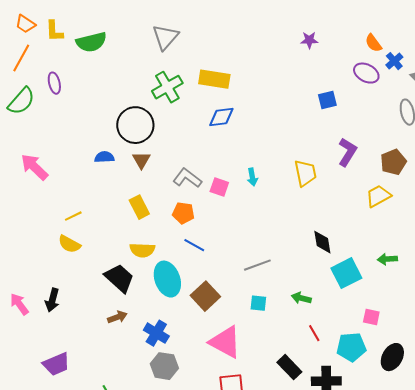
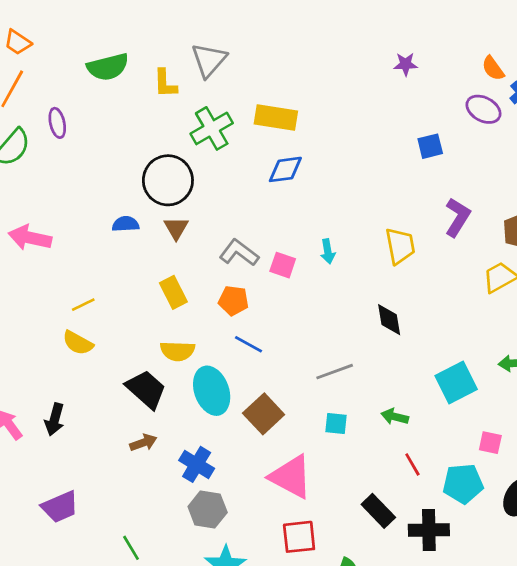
yellow L-shape: (54, 31) -> (165, 83), moved
pink arrow: (34, 167) -> (30, 238), turned -32
black diamond: (322, 242) -> (389, 320), moved

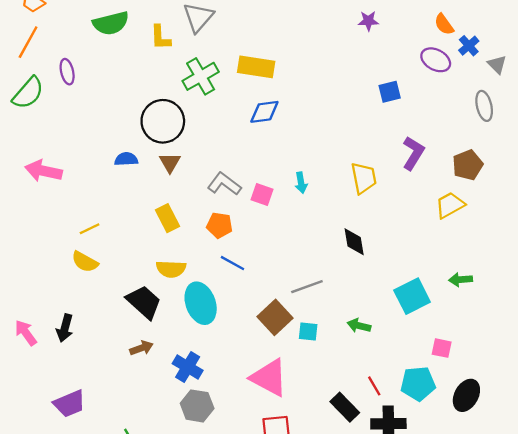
brown square: (264, 414) -> (275, 317), moved
red line: (412, 464) -> (374, 386), moved

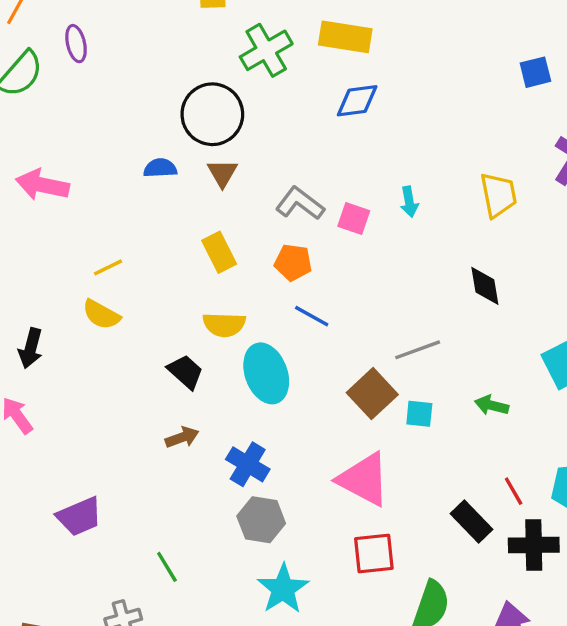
black trapezoid: (144, 302) -> (185, 372), size x0.7
black arrow: (65, 328) -> (31, 348), moved

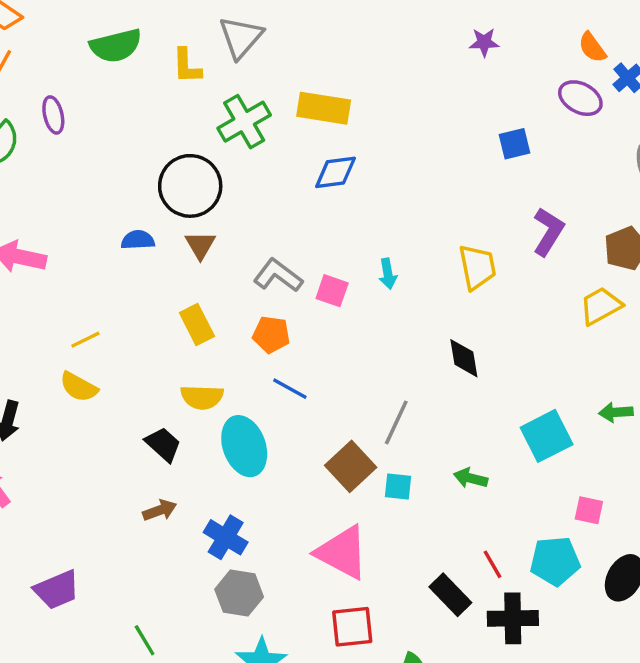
gray line: (418, 350) -> (396, 422), turned -45

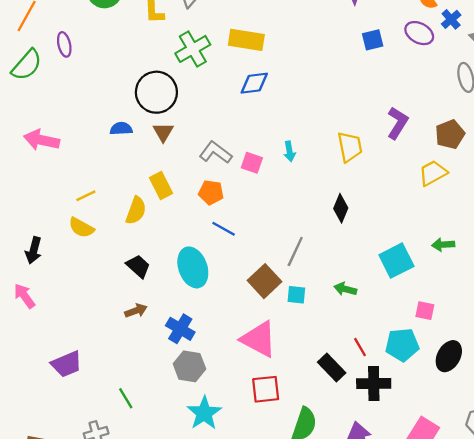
blue square: (515, 144) -> (373, 40), moved
black diamond: (464, 358) -> (341, 208), turned 32
yellow semicircle: (202, 397) -> (136, 211), moved, turned -72

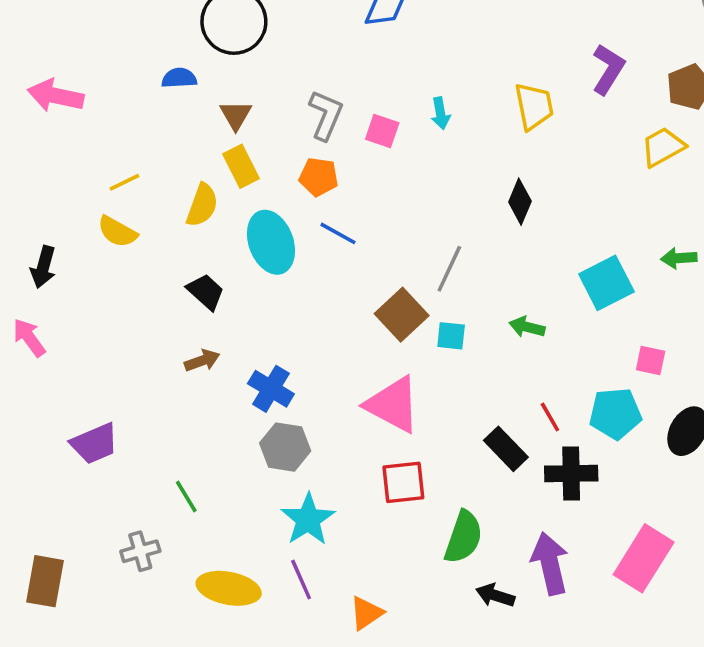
brown triangle: (163, 132) -> (236, 115), moved
gray L-shape: (216, 153) -> (326, 115), turned 76
cyan ellipse: (193, 267) -> (271, 242), moved

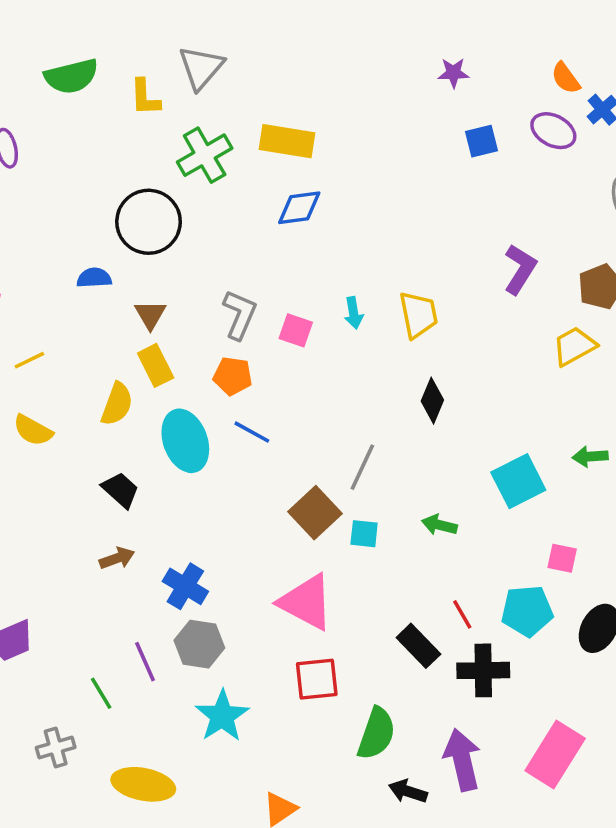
yellow trapezoid: (534, 106) -> (418, 315), moved
yellow line: (124, 182) -> (29, 360), moved
purple line: (301, 579) -> (145, 662), moved

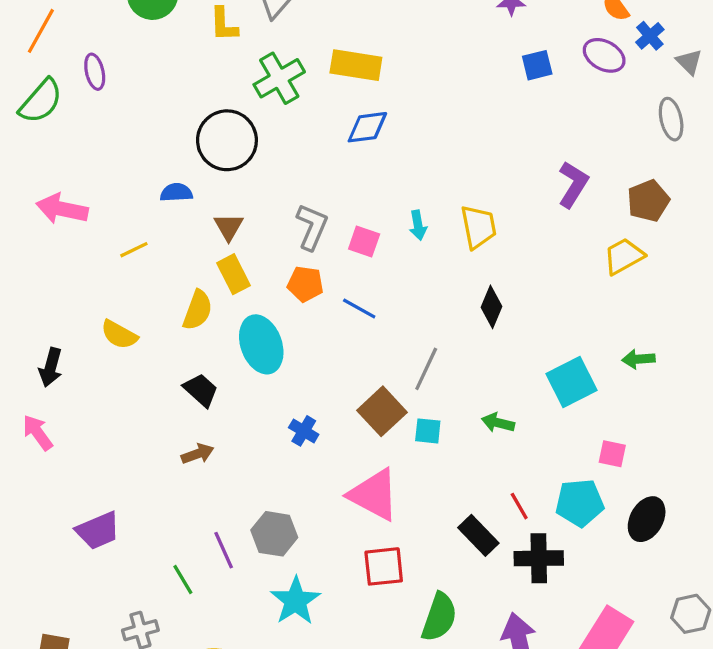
yellow line: (29, 360) -> (134, 250), moved
blue line: (252, 432) -> (359, 308), moved
blue cross: (185, 586) -> (304, 431), moved, size x0.7

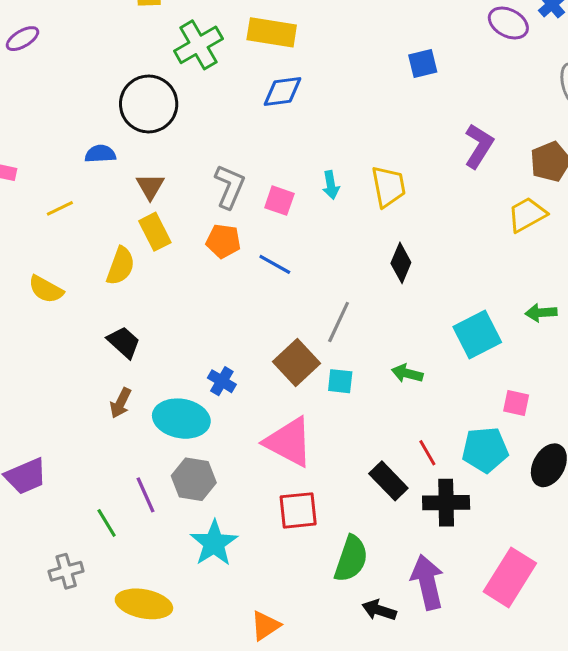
blue square: (537, 65) -> (423, 63), moved
purple ellipse: (95, 72) -> (22, 39), turned 72
cyan ellipse: (261, 344) -> (181, 419), moved, turned -60
brown arrow: (198, 454) -> (121, 403), turned 136

